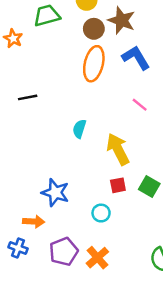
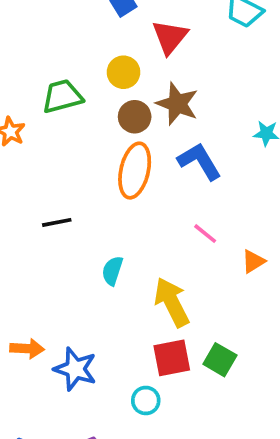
black line: (28, 97) -> (57, 222), moved
red square: (118, 185) -> (172, 358), size x1.5
orange arrow: (34, 221) -> (27, 349), moved

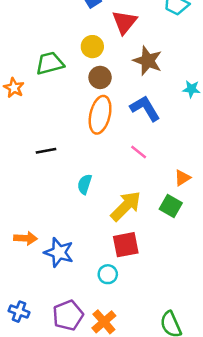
brown star: (177, 104) -> (148, 61), moved
pink line: (205, 234) -> (139, 152), moved
yellow arrow: (172, 302) -> (126, 206), turned 72
green square: (220, 360) -> (171, 206), moved

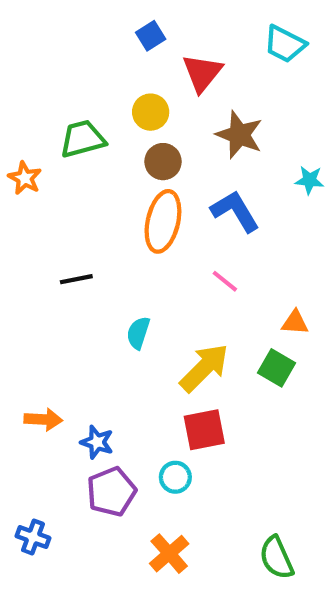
orange triangle: (182, 178) -> (295, 322), turned 36
blue star: (59, 252) -> (97, 442), size x0.7
purple pentagon: (68, 315) -> (111, 492), moved

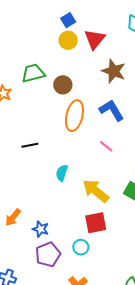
yellow circle: (151, 112) -> (68, 40), moved
brown circle: (163, 162) -> (63, 85), moved
yellow arrow: (204, 368) -> (96, 191), turned -96
orange arrow: (43, 419) -> (13, 217), turned 126

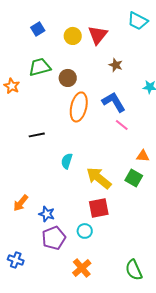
blue square: (68, 20) -> (38, 29), moved
brown star: (114, 71) -> (116, 65), size x0.6
pink line: (106, 146) -> (122, 125), moved

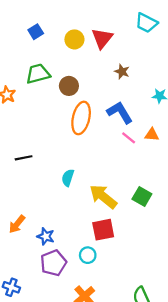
black line: (37, 135) -> (24, 158), moved
orange triangle: (143, 156) -> (152, 135), moved

